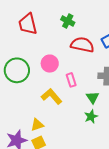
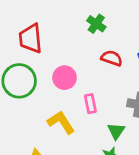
red trapezoid: (28, 24) -> (31, 38), moved
red semicircle: (82, 45) -> (112, 58), size x0.7

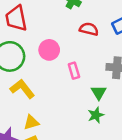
yellow L-shape: (61, 122) -> (22, 89), moved

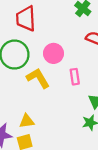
yellow L-shape: (22, 89) -> (38, 78), moved

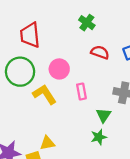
yellow triangle: (27, 121) -> (47, 143), moved

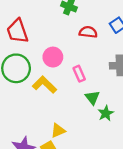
green triangle: (104, 115) -> (92, 98), moved

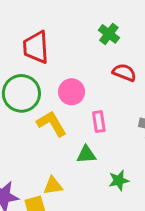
green triangle: (92, 98) -> (86, 154), moved, turned 49

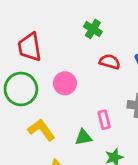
pink rectangle: (99, 122) -> (104, 120), moved
yellow L-shape: (52, 124) -> (41, 130), moved

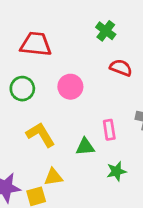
red trapezoid: (30, 47) -> (36, 44), turned 100
green circle: (21, 89) -> (22, 89), size x0.7

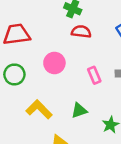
red semicircle: (121, 68) -> (81, 32), moved
pink rectangle: (109, 130) -> (94, 75), moved

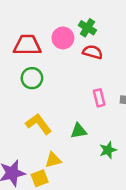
pink circle: (54, 63) -> (63, 38), moved
green circle: (14, 74) -> (32, 78), moved

